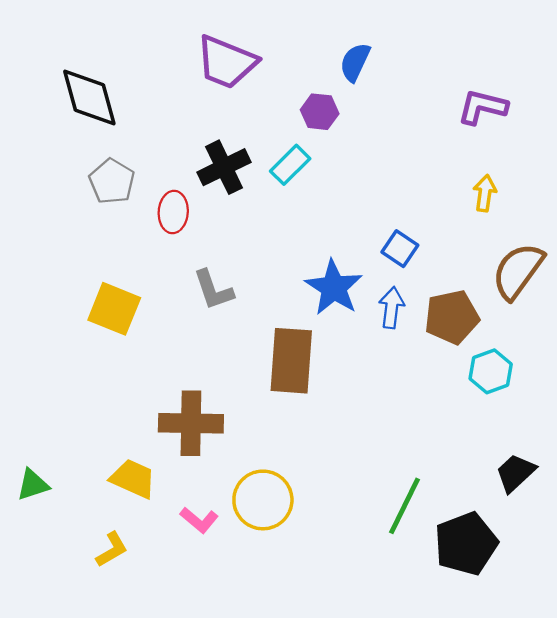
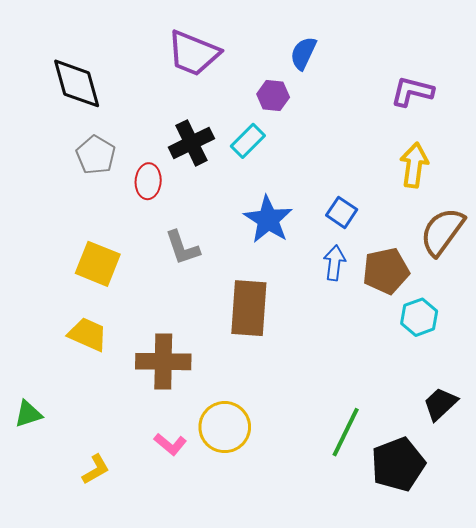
yellow arrow: (485, 193) -> (414, 165), size x1.4
blue star: (334, 288) -> (268, 219), moved
yellow trapezoid: (133, 479) -> (88, 334), moved

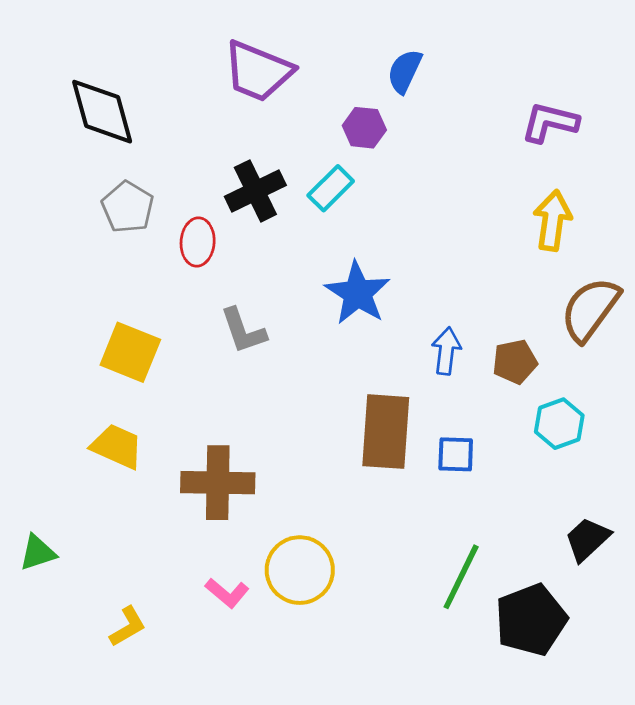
blue square: (342, 212) -> (456, 454), moved, turned -32
brown pentagon: (386, 271) -> (515, 362), size x0.7
brown rectangle: (249, 308) -> (386, 432), moved

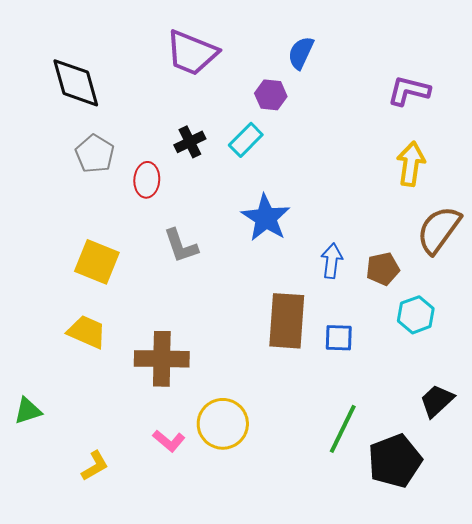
black cross: (255, 191) -> (190, 142), size x0.7

